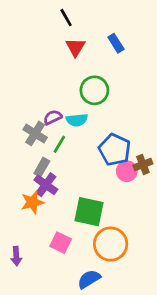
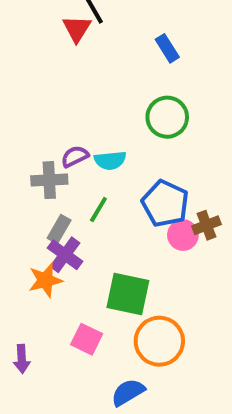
red triangle: (76, 47) -> (77, 29), moved
green circle: (94, 90) -> (167, 117), moved
gray cross: (35, 133) -> (49, 180), turned -35
green line: (59, 144) -> (98, 210), moved

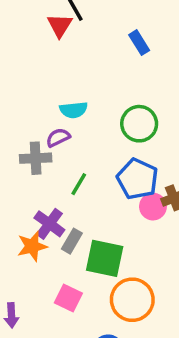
green circle: (167, 117) -> (139, 124), moved
cyan semicircle: (110, 160) -> (74, 110), moved
gray rectangle: (59, 229) -> (72, 241), moved

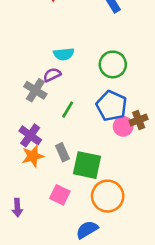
gray cross: (36, 158) -> (35, 90), turned 35
purple cross: (49, 224) -> (30, 135), moved
gray rectangle: (72, 241) -> (62, 152), turned -54

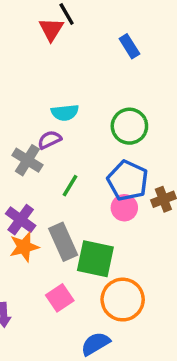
pink circle: (123, 126) -> (124, 208), moved
gray rectangle: (62, 152) -> (63, 242), size x1.5
pink square: (60, 195) -> (60, 298), turned 30

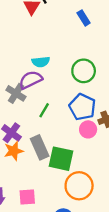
purple semicircle: (50, 140) -> (31, 80), size x1.5
pink circle: (124, 208) -> (88, 129), moved
pink square: (60, 298) -> (27, 197), moved, turned 30

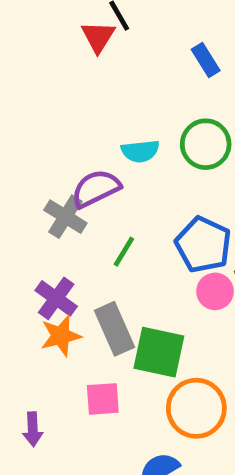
cyan semicircle: (41, 62) -> (140, 151), moved
green circle: (84, 71) -> (206, 144), moved
pink square: (27, 197) -> (103, 399), moved

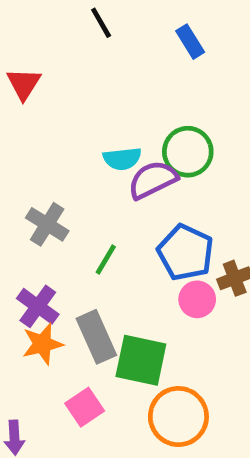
red triangle: (98, 37) -> (24, 84), moved
blue rectangle: (206, 60) -> (190, 42), moved
purple semicircle: (96, 189) -> (153, 180), moved
pink square: (103, 399) -> (85, 407), turned -30

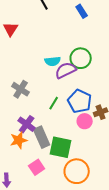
green line: (106, 259) -> (54, 103), moved
purple cross: (38, 306) -> (27, 124), moved

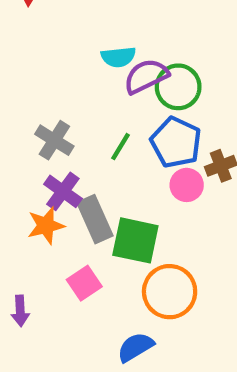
green circle: (81, 58) -> (178, 87), moved
gray cross: (21, 89) -> (54, 140), moved

